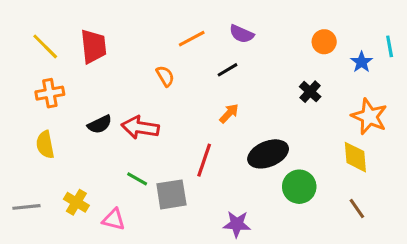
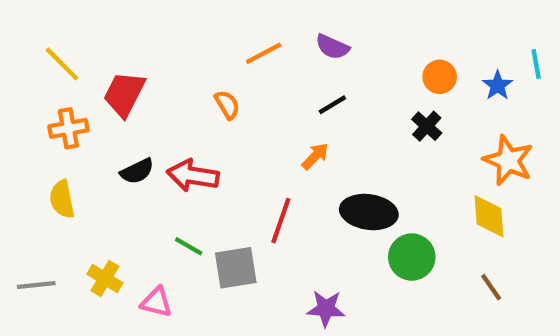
orange circle: (324, 42) -> (440, 77), moved
red trapezoid: (93, 46) -> (124, 94), moved, turned -147
black line: (228, 70) -> (332, 105), moved
black ellipse: (268, 154) -> (369, 212), turned 30

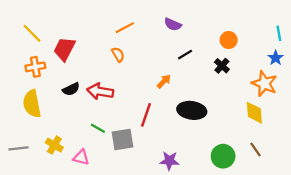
orange line: (264, 53) -> (125, 28), moved
blue star: (498, 85) -> (276, 58), moved
black line: (332, 105) -> (185, 55), moved
yellow semicircle: (62, 199) -> (32, 104), size x1.4
green circle: (412, 257) -> (223, 156), moved

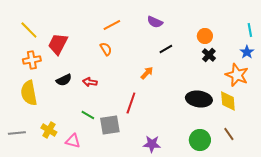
black cross: (222, 66) -> (209, 55), moved
red arrow: (100, 91) -> (90, 82), size x0.6
black ellipse: (192, 110) -> (199, 99), moved

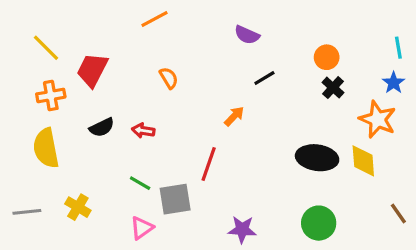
orange line: (112, 25) -> (154, 19), moved
brown line: (229, 134) -> (398, 213), moved
pink triangle: (73, 141) -> (142, 228), moved, turned -49

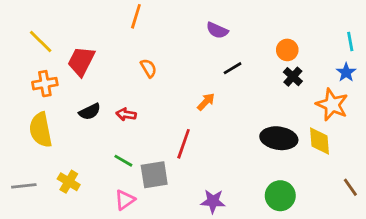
orange line: (154, 19) -> (136, 16), turned -45

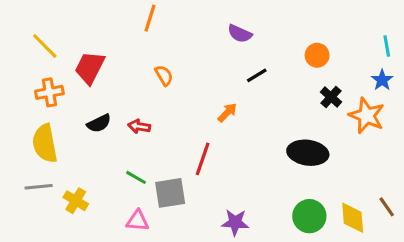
black cross: (293, 77) -> (331, 97), moved
yellow diamond: (319, 141) -> (353, 218), moved
gray line: (24, 186) -> (39, 187), moved
pink triangle: (125, 200) -> (138, 221), turned 40

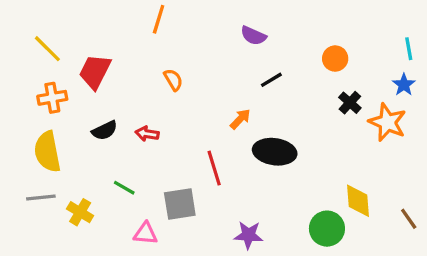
black ellipse: (308, 153) -> (275, 152), moved
red line: (203, 159) -> (214, 168), turned -36
green line: (136, 177) -> (124, 188), moved
yellow diamond: (353, 218) -> (358, 201), moved

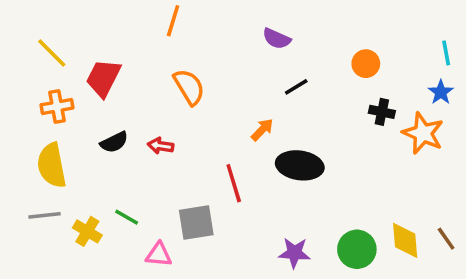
orange semicircle: (173, 80) -> (189, 87), size x1.5
black cross: (350, 103) -> (382, 112), turned -30
green line: (124, 188) -> (127, 217), moved
yellow diamond: (358, 201) -> (405, 240), moved
purple star: (248, 235) -> (294, 253), moved

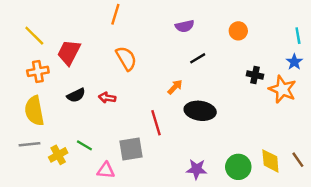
purple semicircle: (277, 39) -> (185, 26), turned -36
orange circle: (366, 64) -> (238, 31), moved
yellow cross: (87, 231) -> (58, 155), turned 30

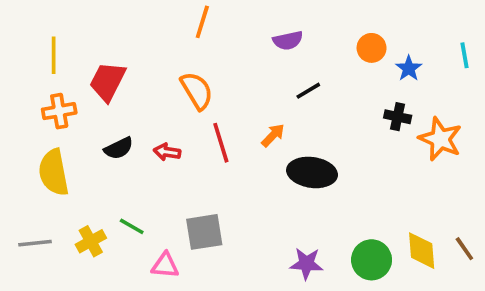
orange line: (115, 14) -> (202, 22), moved
yellow line: (34, 36) -> (54, 55), turned 45
blue star: (294, 62) -> (409, 68), moved
red line: (156, 123) -> (221, 143), moved
gray line: (30, 144) -> (35, 243), moved

